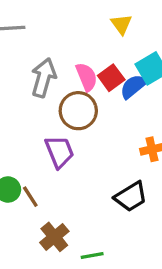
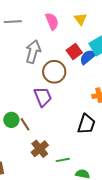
pink semicircle: (87, 77) -> (52, 21), moved
black trapezoid: (131, 197) -> (86, 124), turned -40

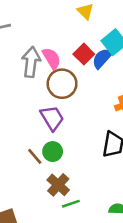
pink semicircle: (52, 21) -> (52, 58), moved
green circle: (11, 120) -> (53, 152), moved
green line: (63, 160) -> (71, 204), moved

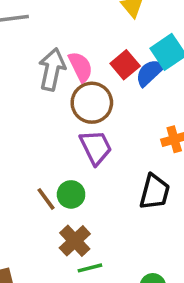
purple trapezoid: (52, 118) -> (96, 147), moved

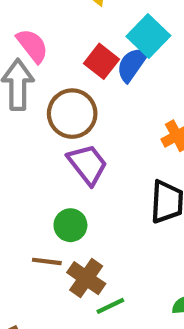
pink semicircle: (81, 67) -> (32, 46), moved
brown line: (46, 199) -> (47, 261), moved, turned -35

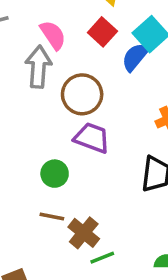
red square: (101, 61) -> (102, 32), moved
purple trapezoid: (88, 164) -> (92, 138), turned -36
green circle: (70, 225) -> (55, 174), moved

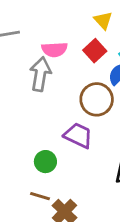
pink semicircle: (53, 35) -> (55, 50), turned 115
brown circle: (82, 94) -> (97, 99), moved

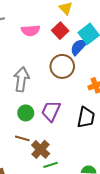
gray arrow: (40, 74) -> (22, 79), moved
purple trapezoid: (78, 135) -> (51, 111), moved, turned -90

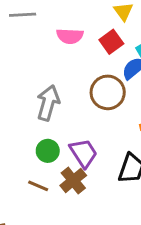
purple trapezoid: (51, 111) -> (83, 153), turned 115
brown cross: (41, 149) -> (73, 180), moved

